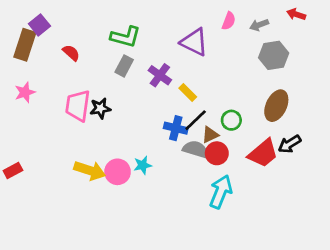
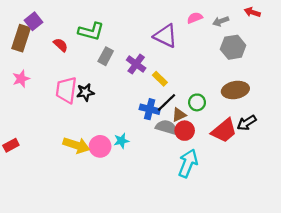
pink semicircle: (229, 21) -> (195, 18), turned -133
green L-shape: (125, 37) -> (91, 31), moved
brown ellipse: (276, 106) -> (235, 90), turned 55

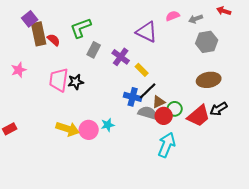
green L-shape: (91, 31) -> (81, 28), turned 145
brown rectangle: (21, 38) -> (39, 34), moved, turned -30
green circle: (197, 102) -> (175, 109), moved

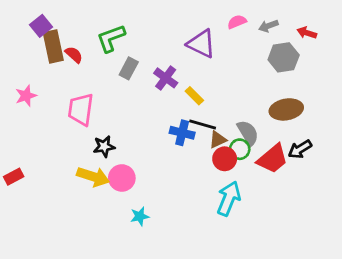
red arrow: (224, 11) -> (307, 33), moved
black star: (76, 82) -> (104, 146), moved
black line: (148, 91) -> (203, 125), turned 60
gray semicircle: (148, 113) -> (248, 133), moved, turned 42
cyan star: (108, 125) -> (140, 216), moved

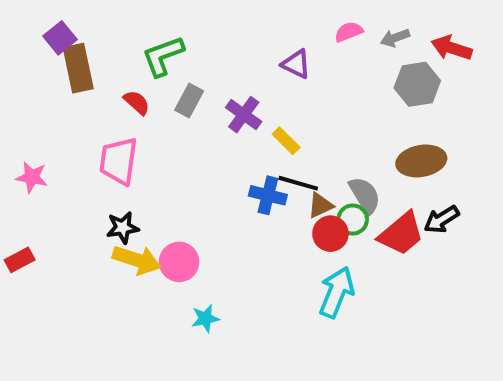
red arrow: (307, 33) -> (452, 48), size x1.4
purple triangle: (201, 44) -> (296, 64), size x0.7
red semicircle: (74, 55) -> (137, 102), moved
pink star: (26, 96) -> (32, 177), moved, turned 30
black star: (104, 146) -> (123, 228), moved

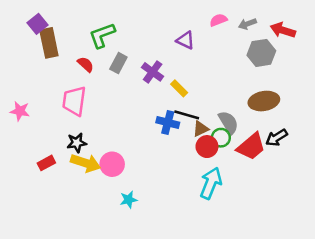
red rectangle: (20, 260) -> (46, 163), moved

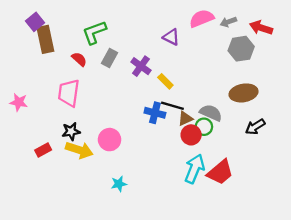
pink semicircle: (218, 20) -> (202, 18), size x1.5
gray semicircle: (228, 122) -> (211, 113), turned -35
red trapezoid: (251, 147) -> (220, 172), moved
pink circle: (112, 164) -> (110, 140), moved

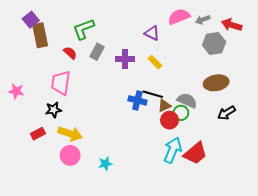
purple cross: (141, 66) -> (125, 59), turned -36
yellow rectangle: (165, 81) -> (155, 62), moved
black star: (71, 131) -> (54, 110), moved
pink circle: (110, 140) -> (70, 155), moved

